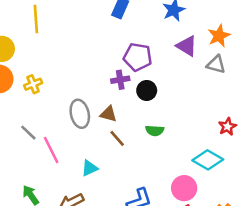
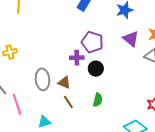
green semicircle: (155, 131) -> (98, 100), turned -88

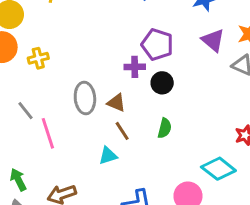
cyan triangle: (44, 122) -> (108, 156), moved

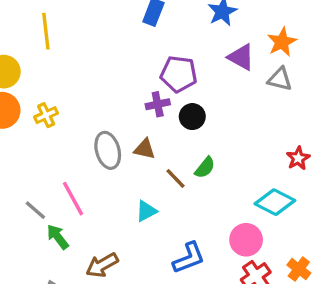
gray line: (25, 111) -> (35, 210), moved
green semicircle: (165, 128) -> (205, 168), turned 36
brown line: (122, 131) -> (176, 178), moved
green arrow: (18, 180) -> (58, 237), moved

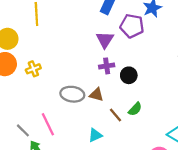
purple triangle: (241, 57) -> (105, 40), moved, turned 30
purple pentagon: (179, 74) -> (132, 26), moved
gray ellipse: (108, 150) -> (72, 94), turned -70

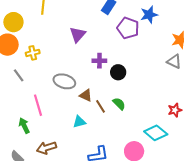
purple triangle: (105, 40) -> (78, 35), moved
brown triangle: (96, 95) -> (86, 95), moved
green semicircle: (135, 109) -> (119, 104), turned -96
gray line: (23, 130) -> (19, 75), moved

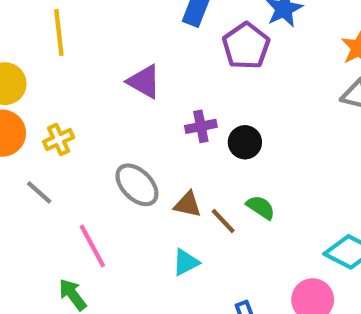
purple pentagon: (128, 28) -> (246, 46), turned 30
purple triangle: (78, 35) -> (144, 82), turned -30
gray ellipse: (64, 81) -> (137, 185), turned 40

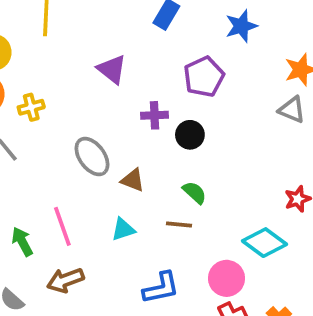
purple pentagon: (246, 46) -> (204, 77), moved
brown line: (223, 221) -> (179, 225), moved, turned -50
pink line: (92, 246) -> (62, 226), moved

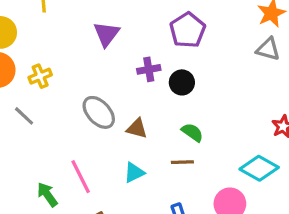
purple triangle: (112, 69) -> (106, 34), turned 36

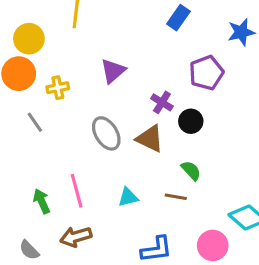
purple triangle: (106, 34) -> (113, 71), moved
purple cross: (149, 69) -> (162, 102), turned 30
brown triangle: (137, 128) -> (150, 139), moved, size x1.4

